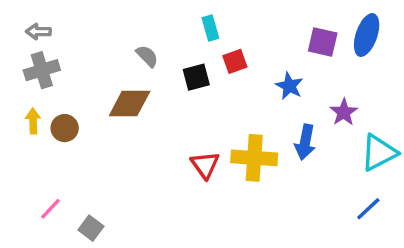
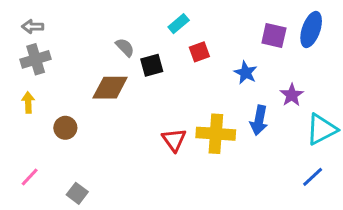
cyan rectangle: (210, 28) -> (179, 24), turned 66
black square: (196, 77) -> (152, 65), moved
brown circle: (65, 128) -> (65, 128), moved
pink line: (51, 209) -> (30, 177), moved

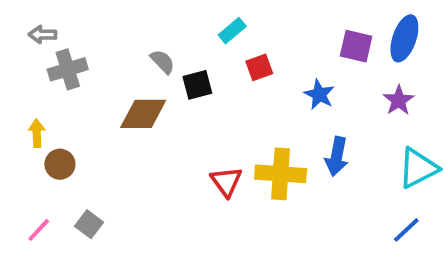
gray cross: (36, 59) -> (68, 69), moved
purple star: (292, 95) -> (399, 100), moved
brown circle: (65, 128) -> (60, 164), moved
gray square: (77, 193) -> (89, 224), moved

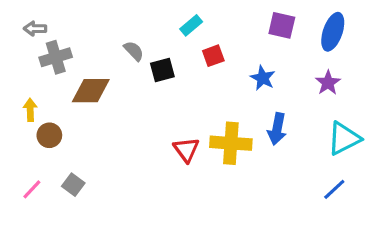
purple square: (356, 46) -> (282, 25), moved
brown diamond: (143, 114) -> (91, 91), moved

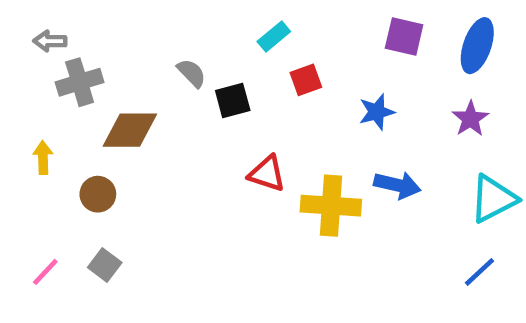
blue star: (263, 78) -> (377, 112), turned 30
blue arrow: (277, 129) -> (397, 185), turned -88
brown circle: (49, 135) -> (98, 194), moved
red triangle: (186, 150) -> (267, 174), moved, turned -36

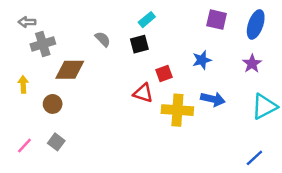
red square: (306, 80) -> (164, 73), moved
black square: (233, 100) -> (139, 44), moved
blue line: (480, 272) -> (254, 158), moved

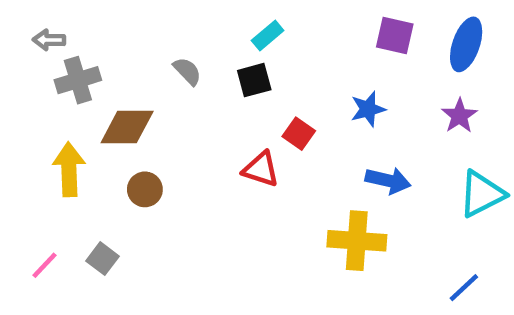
red square: (164, 73) -> (299, 134), turned -35
yellow arrow: (23, 84) -> (69, 169), moved, size x1.6
brown circle: (53, 104) -> (145, 189), moved
yellow cross: (177, 110) -> (357, 241), moved

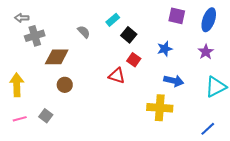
cyan rectangle: (268, 35) -> (113, 20), moved
black square: (254, 80) -> (129, 35), moved, turned -35
yellow arrow: (69, 169) -> (17, 85), moved
pink line: (44, 265) -> (20, 119), turned 32

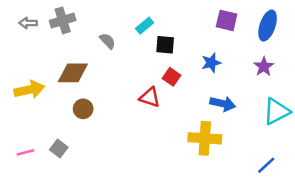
black square: (129, 35) -> (165, 45), turned -35
gray cross: (35, 36) -> (63, 20), moved
yellow arrow: (17, 85) -> (29, 90), moved, turned 80

